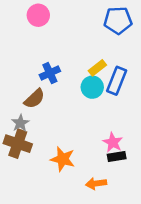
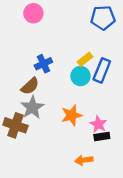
gray star: (20, 123) -> (32, 107), moved, size x1.5
orange star: (63, 159) -> (71, 115), moved, turned -30

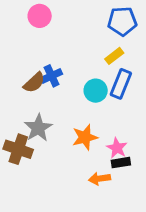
yellow rectangle: (85, 59) -> (114, 56), moved
brown semicircle: (30, 86) -> (34, 83), moved
orange arrow: (84, 160) -> (100, 179), moved

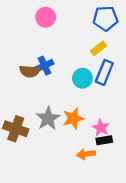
pink circle: (40, 16) -> (46, 17), moved
brown semicircle: (34, 83) -> (30, 71), turned 48
gray star: (38, 128) -> (48, 118), moved

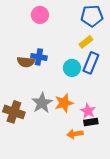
blue cross: (45, 66) -> (39, 57), turned 35

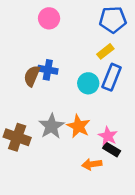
brown semicircle: (26, 62) -> (32, 76), turned 108
orange star: (64, 103) -> (78, 126), turned -30
black rectangle: (91, 122) -> (112, 150), turned 40

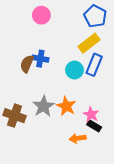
blue pentagon: (113, 20) -> (95, 16), turned 30
yellow rectangle: (105, 51) -> (89, 43), size x1.5

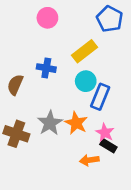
yellow rectangle: (89, 43) -> (85, 51), moved
brown semicircle: (27, 64) -> (15, 85), moved
blue rectangle: (94, 65) -> (100, 97), moved

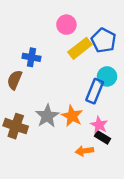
pink circle: (47, 18) -> (66, 25), moved
blue pentagon: (110, 19) -> (104, 40), moved
blue cross: (46, 68) -> (31, 57), moved
cyan circle: (86, 81) -> (107, 76), moved

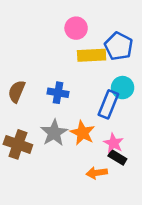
yellow rectangle: (80, 48) -> (92, 55), turned 35
blue cross: (31, 57) -> (58, 93), moved

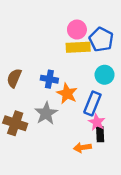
pink circle: (76, 28) -> (77, 30), moved
blue rectangle: (108, 104) -> (92, 103), moved
orange star: (83, 133) -> (67, 93), moved
black rectangle: (117, 157) -> (100, 134), turned 56

